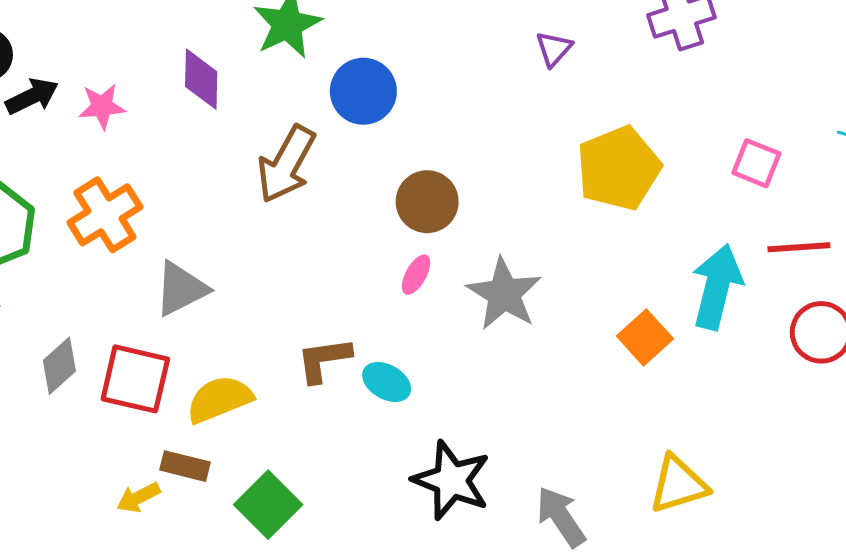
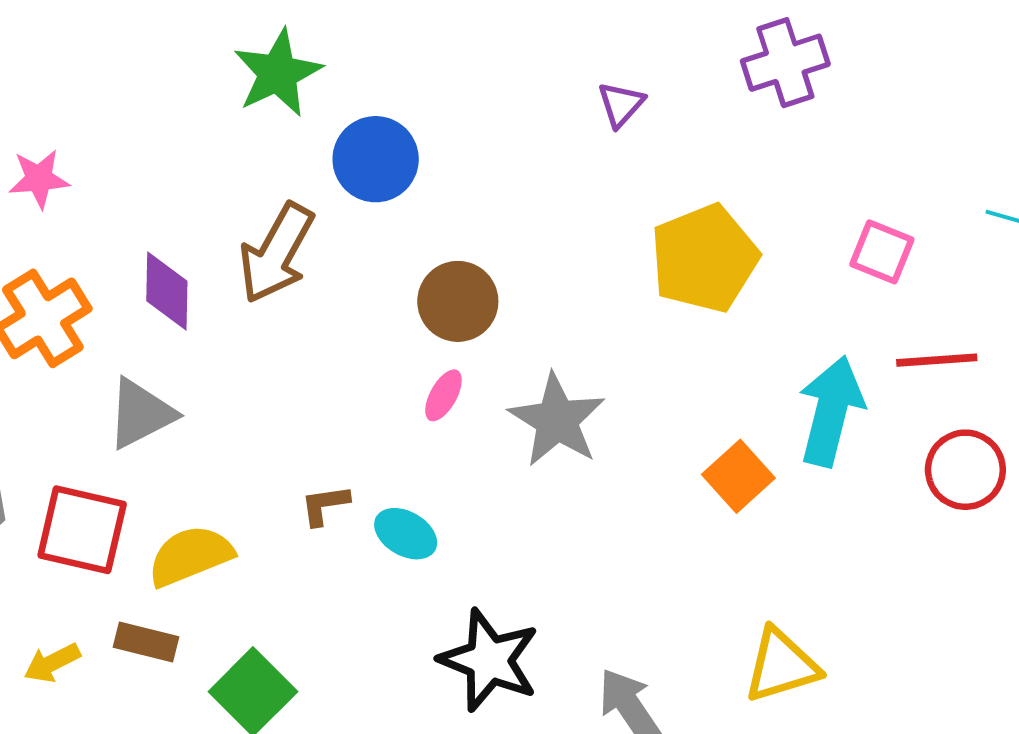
purple diamond: (201, 79) -> (167, 291), moved
brown L-shape: (324, 360) -> (325, 505), size x0.7
yellow arrow: (138, 497) -> (52, 663), moved

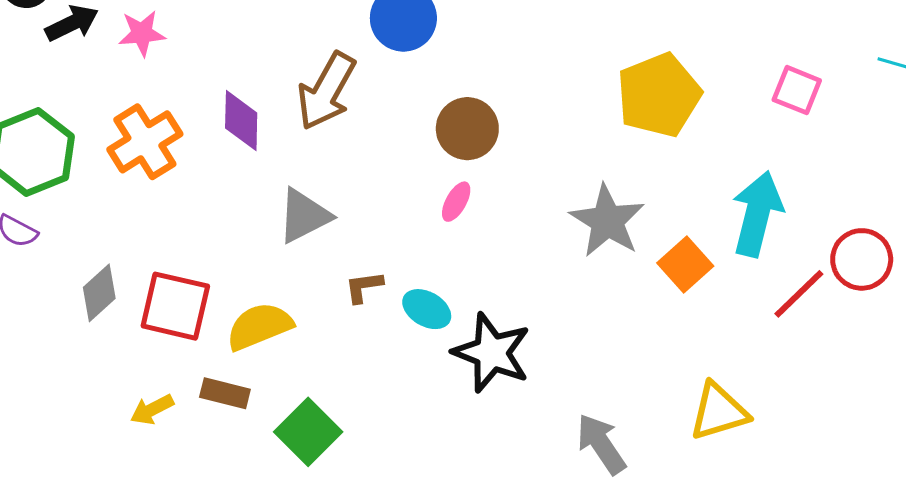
red line: (937, 360) -> (799, 294), moved, turned -40
gray triangle: (141, 414) -> (304, 216), moved
gray star: (557, 420) -> (607, 221), moved
black star: (489, 660) -> (492, 353), moved

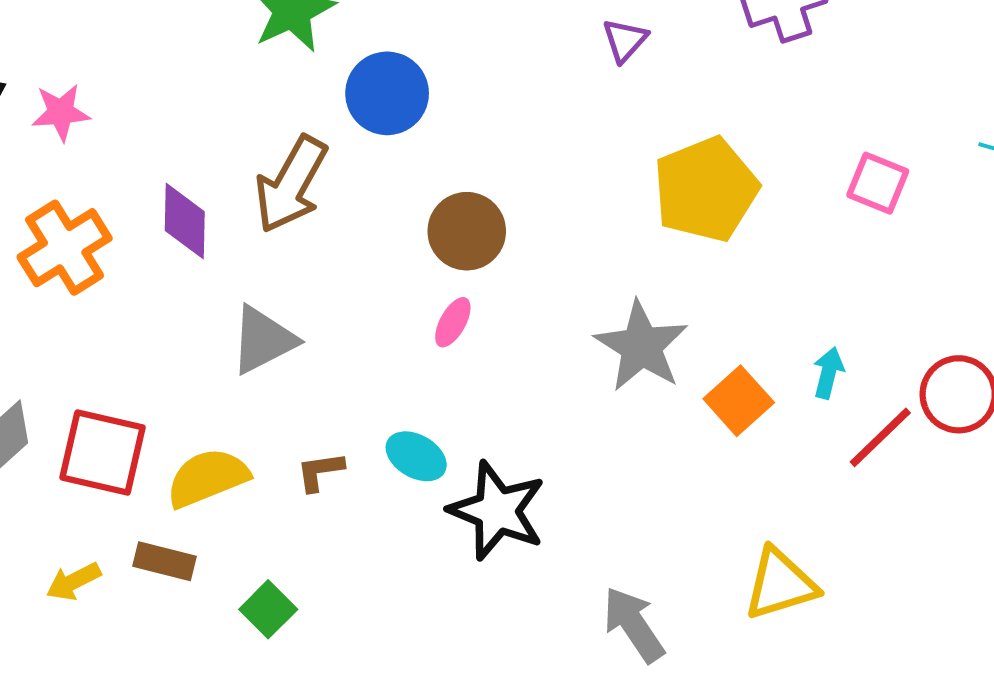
cyan arrow: (757, 214) -> (828, 373), moved, size x0.5
brown L-shape: (364, 287) -> (320, 471), moved
green square: (308, 432) -> (268, 609), size x0.7

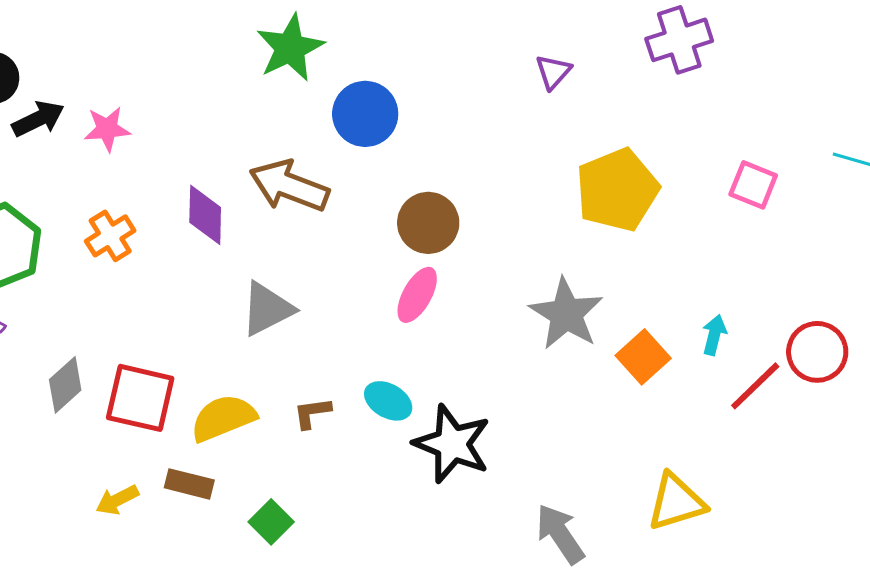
brown arrow: (291, 184) -> (289, 186), turned 82
orange cross: (65, 248) -> (110, 236), size x0.7
pink ellipse: (453, 322) -> (417, 295), size x1.4

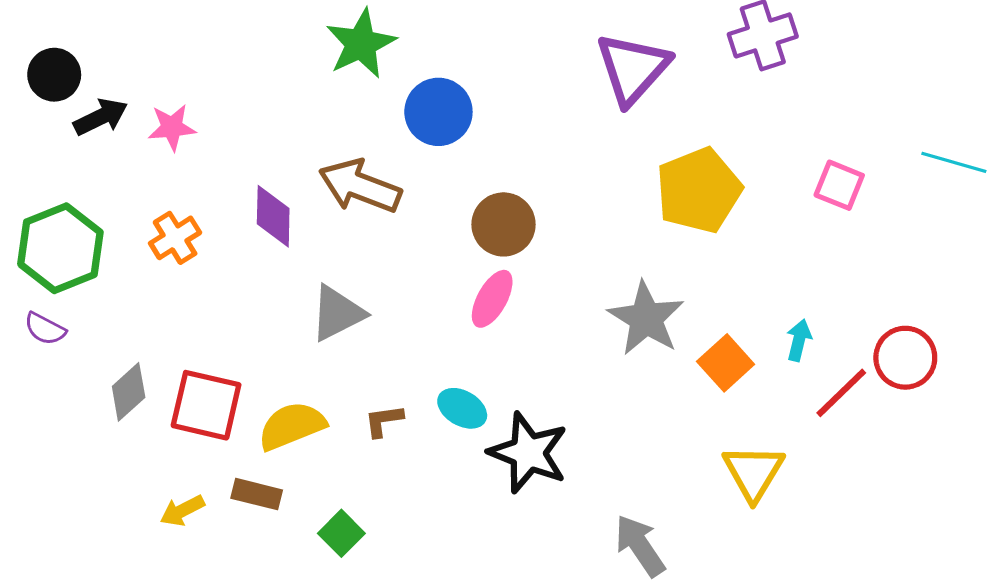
purple triangle: (553, 72) -> (633, 68), size x2.0
yellow triangle: (676, 502) -> (753, 472), moved, turned -42

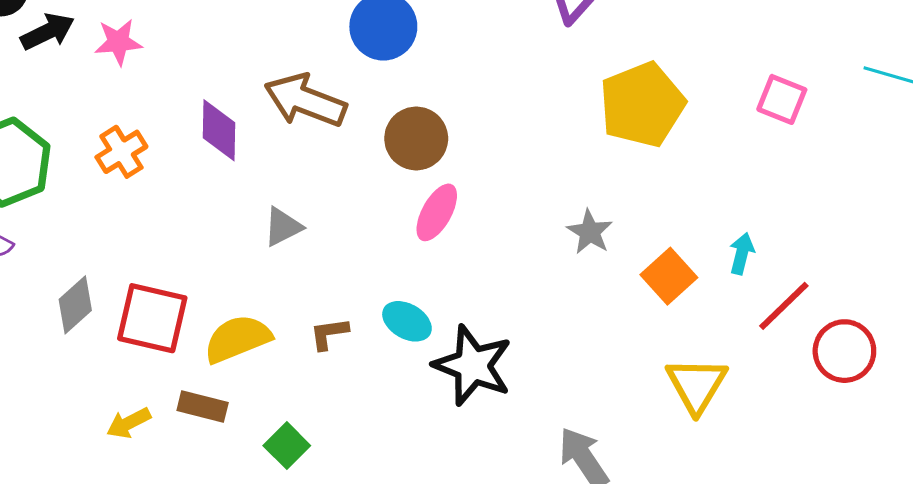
brown circle: (504, 224) -> (416, 138), moved
gray triangle: (337, 313) -> (283, 227), size x0.7
gray star: (646, 318) -> (590, 232), size x0.6
red circle: (905, 358) -> (844, 351), moved

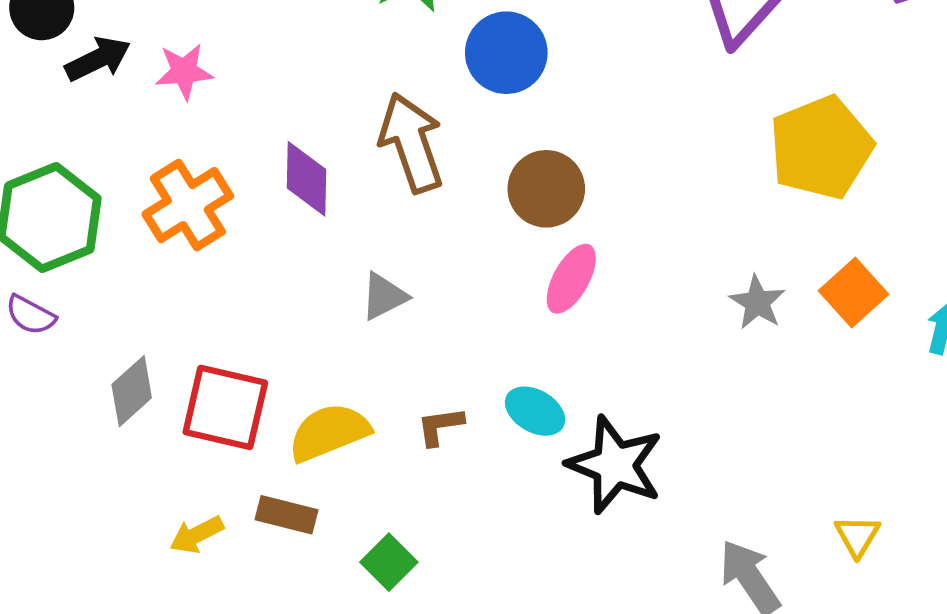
brown arrow: (305, 100) -> (411, 143), turned 50
orange cross: (121, 152) -> (188, 205), size x1.4
orange square: (669, 276) -> (853, 292), moved
yellow triangle: (697, 385) -> (857, 536), moved, size x0.6

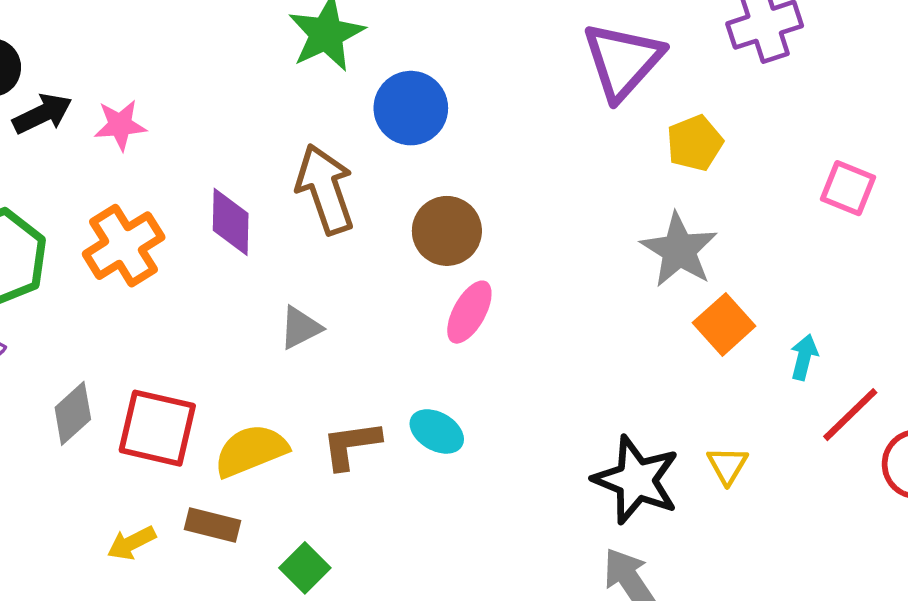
yellow pentagon: (821, 148) -> (695, 143), moved, size x0.6
gray star: (757, 302) -> (679, 250), moved, size x1.5
brown L-shape: (440, 426) -> (351, 445), size x1.4
black star: (615, 465) -> (636, 480), moved
yellow triangle: (857, 536) -> (727, 465), moved

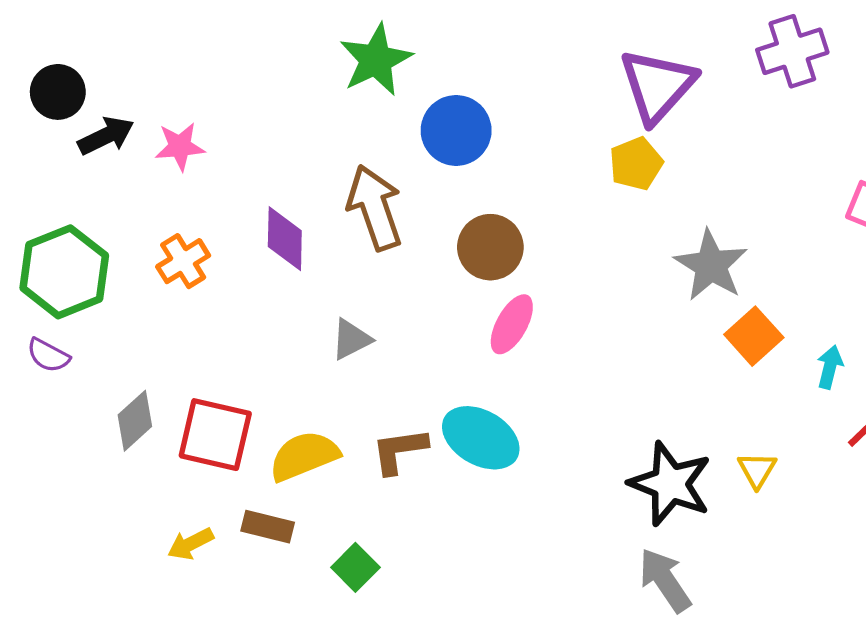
yellow pentagon: (695, 143) -> (636, 164), moved
orange cross: (124, 246) -> (183, 261), size x0.7
cyan ellipse: (437, 431) -> (481, 438), size x1.5

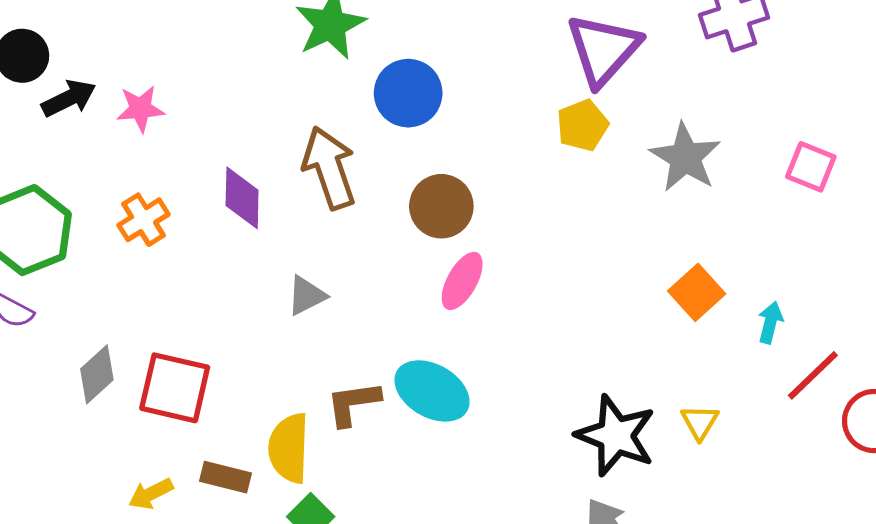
gray star: (711, 265) -> (685, 157), moved
yellow semicircle: (304, 456) -> (289, 448), moved, turned -66

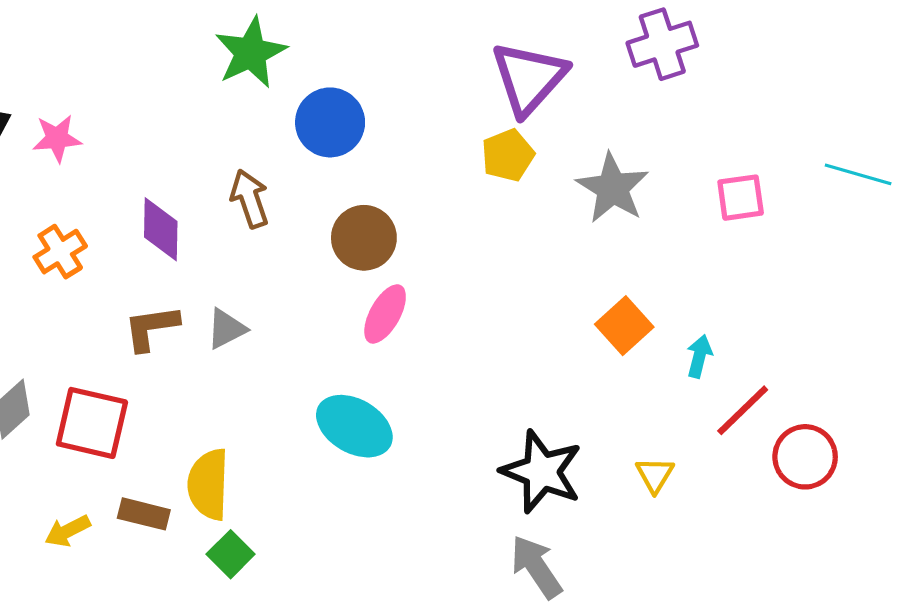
pink square: (811, 167) -> (741, 198), turned -30
brown arrow: (329, 168) -> (250, 199), size x0.7
brown L-shape: (353, 403) -> (151, 328), moved
yellow triangle: (700, 422) -> (655, 475), moved

